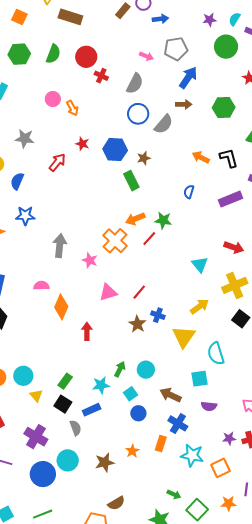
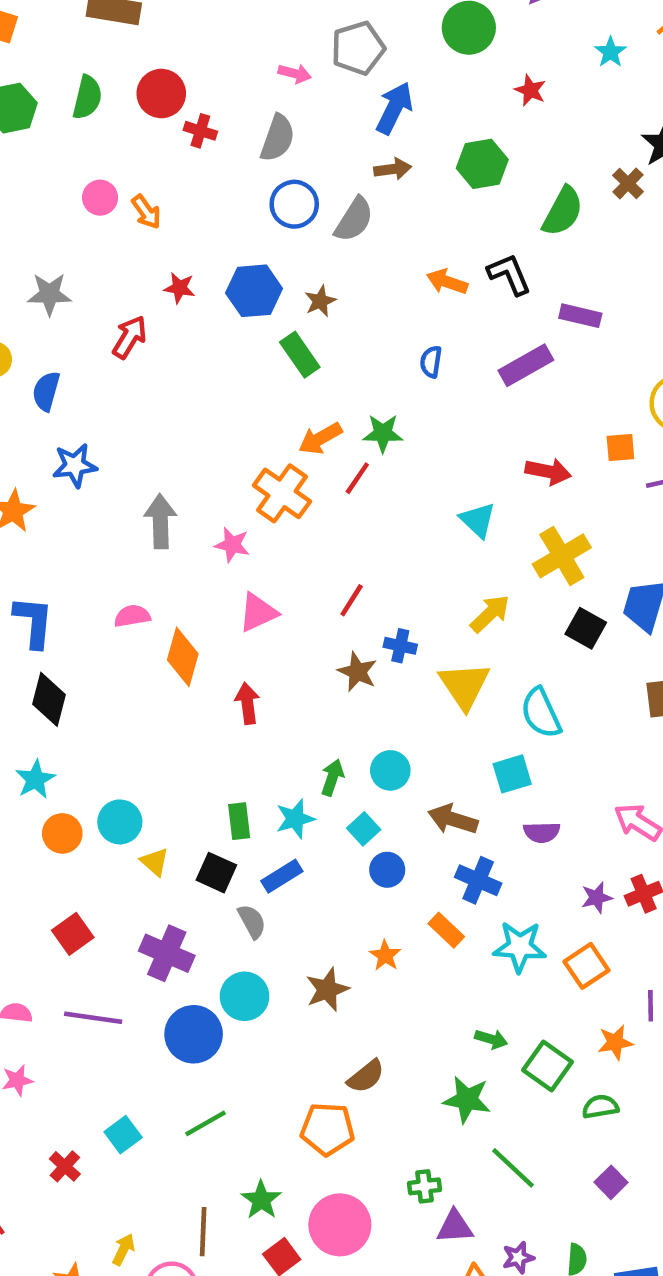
pink triangle: (108, 292) -> (258, 612), moved
green rectangle: (65, 381) -> (239, 821), moved, turned -35
orange rectangle: (161, 444) -> (446, 930), turned -56

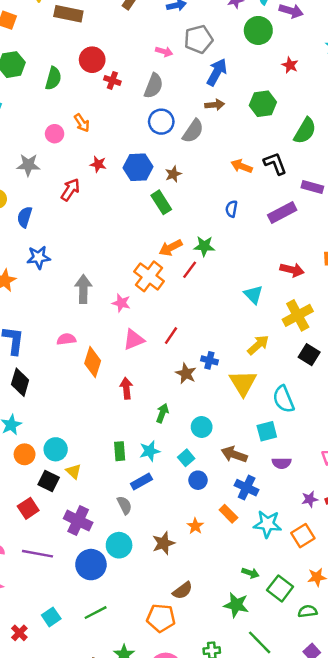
green semicircle: (87, 97) -> (53, 78), moved
pink circle: (100, 198) -> (55, 134), moved
red line: (352, 600) -> (171, 336), moved
green arrow: (332, 777) -> (162, 413), moved
black square: (216, 873) -> (49, 481), moved

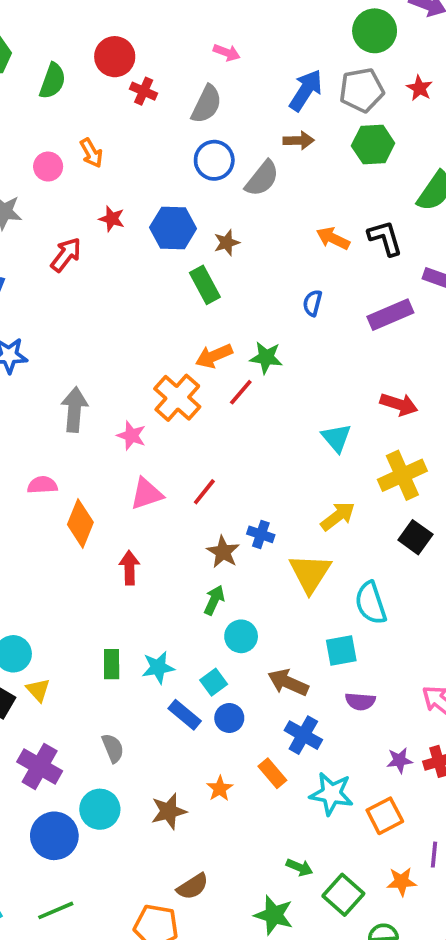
gray pentagon: (198, 39) -> (362, 90), moved
green arrow: (162, 413) -> (214, 600), moved
blue rectangle: (141, 482) -> (185, 715), moved, turned 65

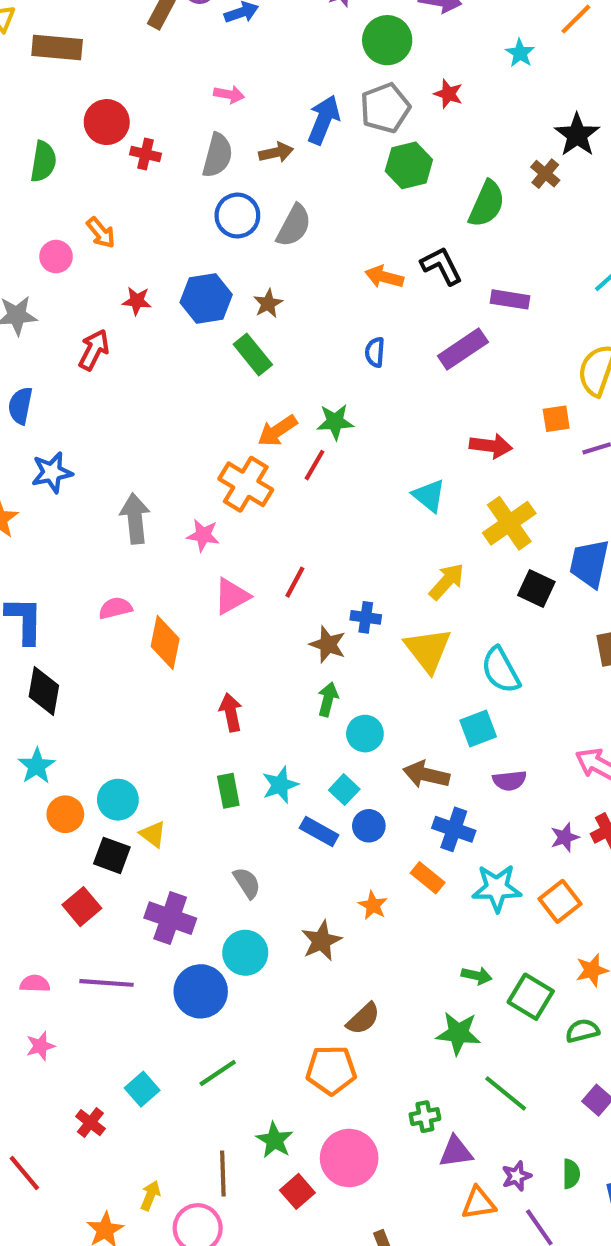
brown arrow: (299, 140) -> (276, 152), moved
red arrow: (129, 568) -> (231, 712), moved

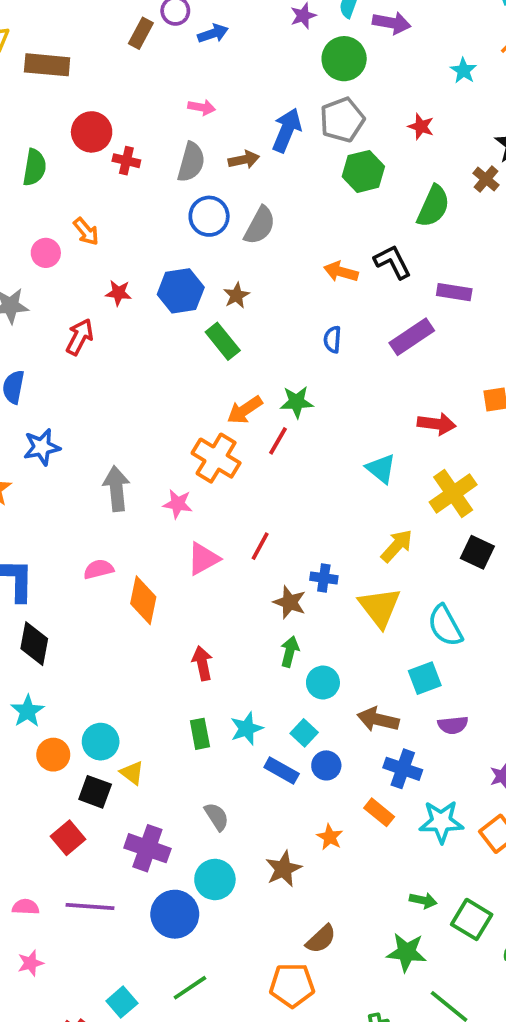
red star: (448, 94) -> (421, 126), moved

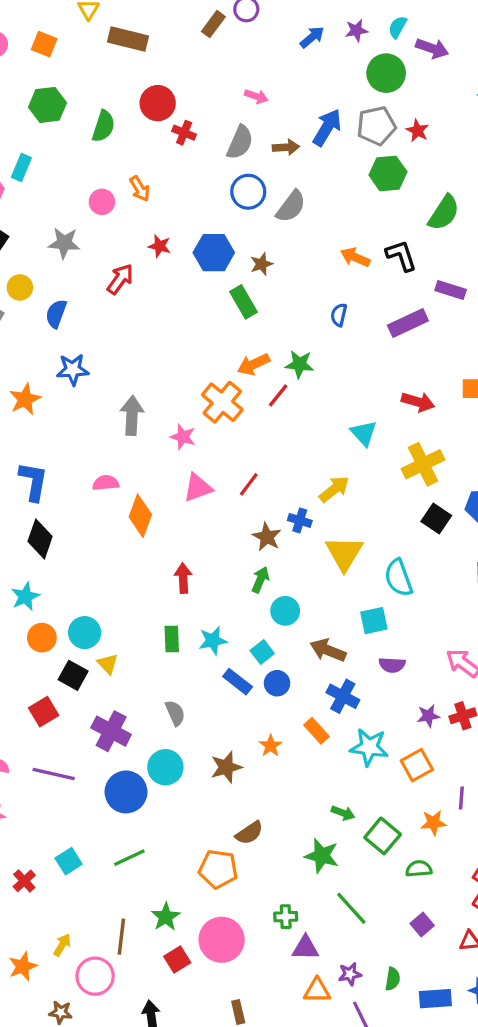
blue arrow: (213, 33) -> (312, 37), moved, turned -30
red star: (421, 126) -> (417, 131), moved
yellow arrow: (397, 546) -> (334, 489), moved

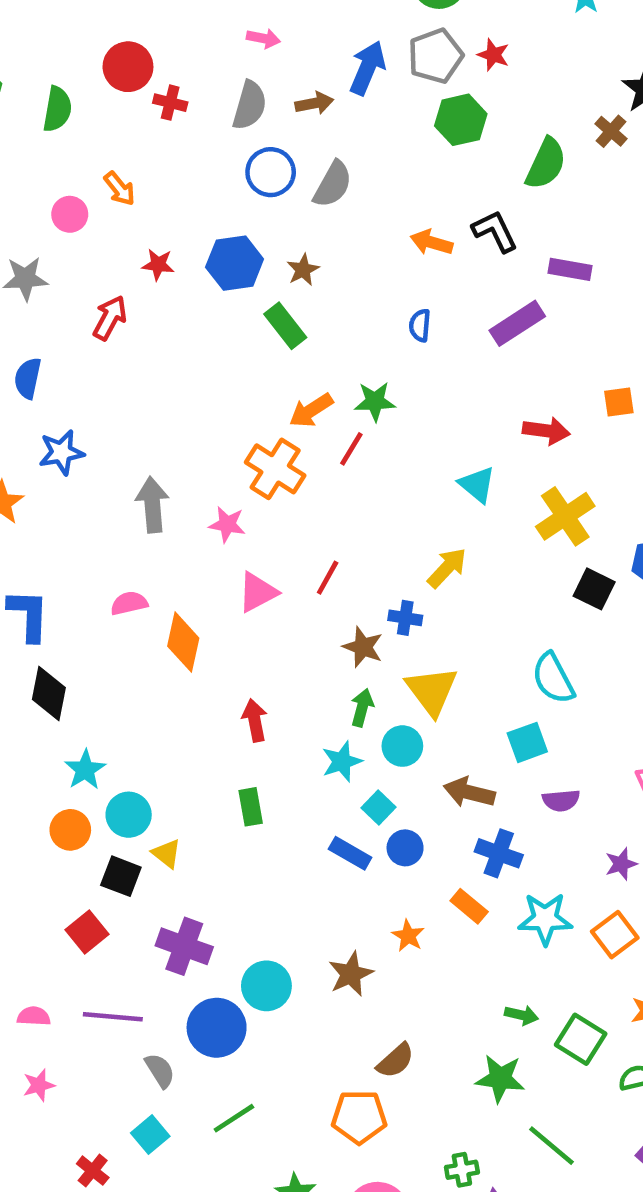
yellow triangle: (344, 553) -> (432, 691), moved
cyan star: (25, 597) -> (85, 770), moved
cyan star: (213, 641) -> (342, 762), moved
gray semicircle: (175, 713) -> (160, 1071), moved

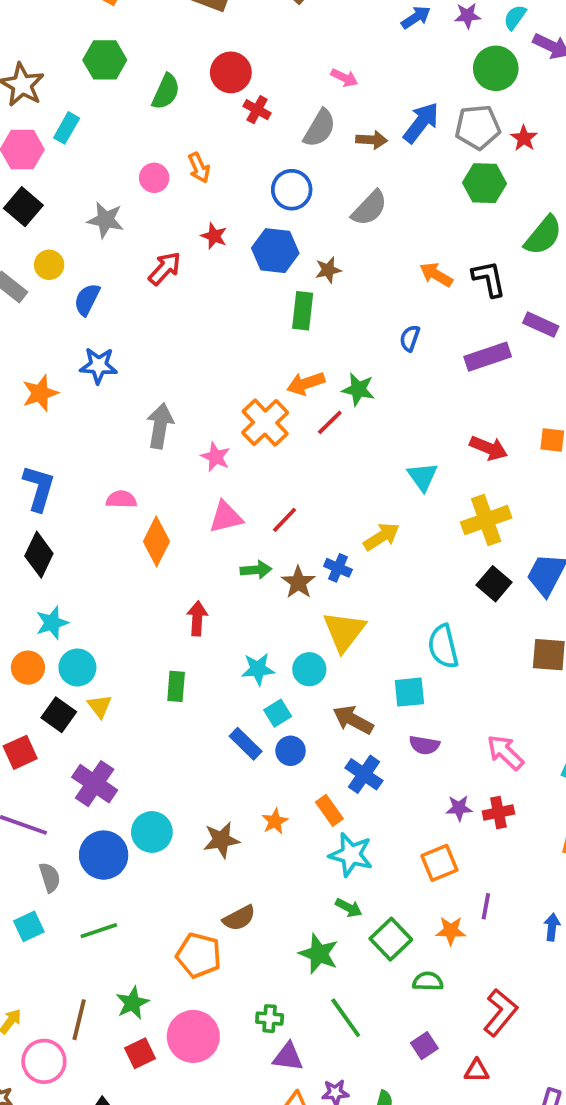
blue circle: (271, 172) -> (292, 190), moved
green rectangle: (285, 326) -> (303, 311), turned 30
green arrow: (362, 708) -> (256, 570), moved, turned 56
cyan star: (545, 919) -> (351, 855), moved

